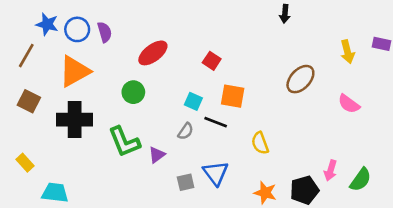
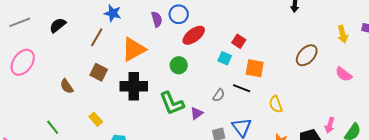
blue circle: (77, 29) -> (179, 14), moved
cyan square: (193, 101) -> (225, 58), moved

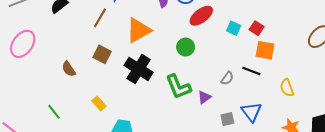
red square: (239, 41) -> (257, 28), moved
cyan square: (225, 58) -> (234, 28), moved
black cross: (134, 86) -> (139, 69), turned 32

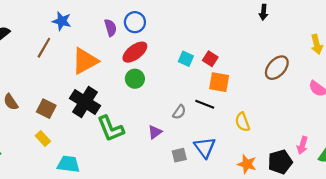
red ellipse: (201, 16) -> (135, 52), moved
brown square: (102, 54) -> (46, 109), moved
green L-shape: (178, 87) -> (111, 129), moved

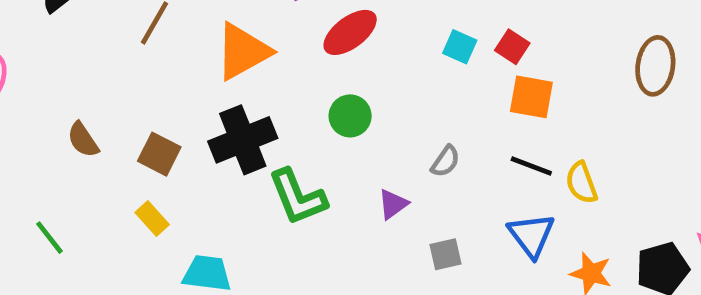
brown ellipse: (277, 68) -> (655, 66), turned -35
green circle: (135, 79) -> (350, 116), moved
black cross: (85, 102) -> (243, 140), turned 36
black line: (205, 104) -> (531, 166), moved
blue triangle: (205, 147) -> (531, 235), moved

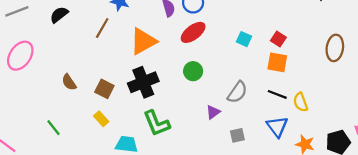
red square: (512, 47) -> (278, 39), moved
gray semicircle: (445, 161) -> (237, 92), size x1.5
green L-shape: (298, 197) -> (157, 123), moved

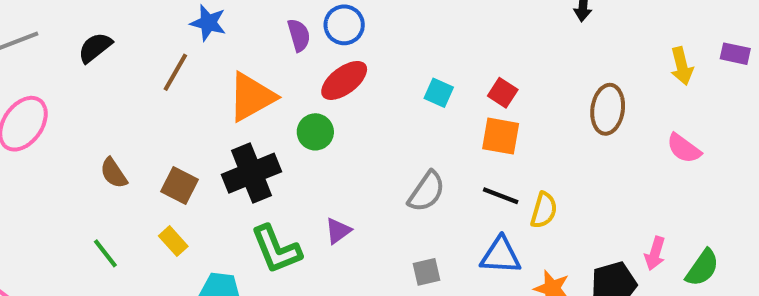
green circle: (193, 71) -> (315, 132), moved
yellow semicircle: (301, 102) -> (544, 210), turned -144
purple triangle: (213, 112) -> (338, 231), moved
blue triangle: (277, 127) -> (501, 255), turned -50
green line: (54, 128) -> (105, 253), moved

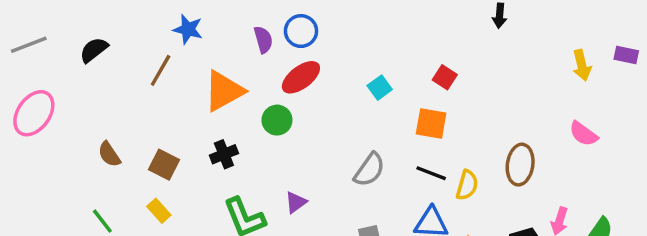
cyan square: (439, 93) -> (380, 88), turned 30
red square: (503, 93) -> (445, 77), moved
brown ellipse: (608, 109) -> (520, 165), moved
black cross: (251, 173) -> (224, 154), size x0.6

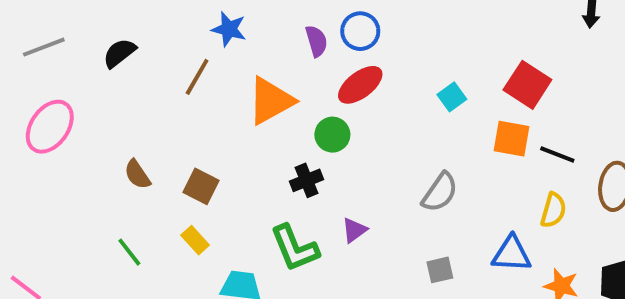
red square: (445, 77) -> (527, 85), size x1.6
black cross: (224, 154) -> (307, 180), moved
black line: (431, 173) -> (557, 155), moved

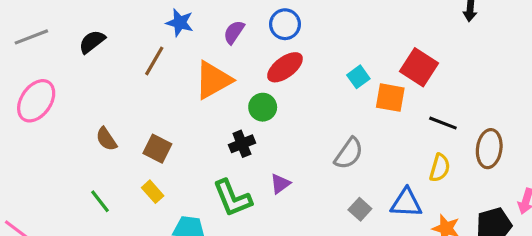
purple semicircle: (316, 41) -> (234, 32), moved, turned -130
orange square: (512, 139) -> (390, 98), moved
gray square: (440, 270) -> (360, 209), moved, turned -35

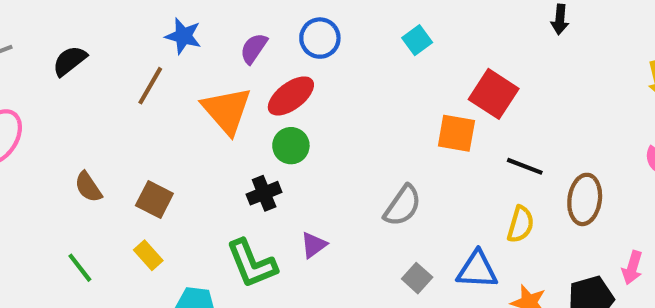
red ellipse: (285, 67) -> (291, 96), moved
cyan square: (358, 77) -> (417, 40), moved
orange triangle: (213, 80) -> (227, 110), turned -42

